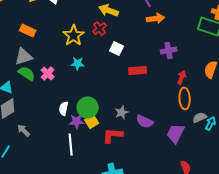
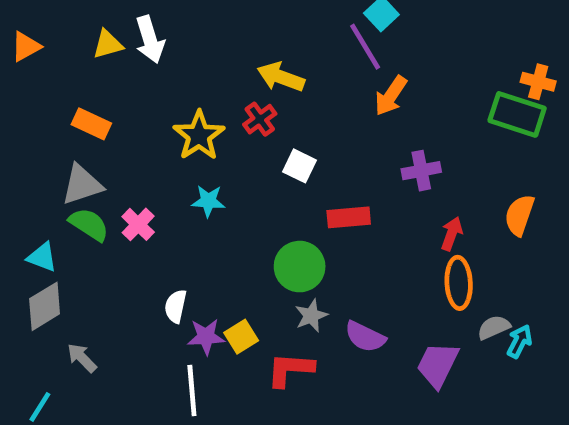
orange arrow: (156, 18) -> (391, 96), turned 132
green circle: (88, 107) -> (300, 267), moved

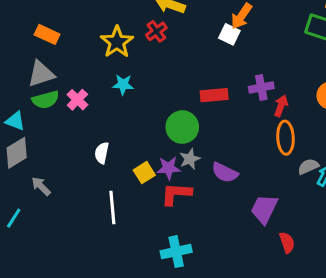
white square: (300, 166) -> (229, 34), moved
purple cross: (421, 171) -> (261, 88), moved
green semicircle: (89, 224) -> (46, 100), turned 132
purple star: (206, 337) -> (169, 168), moved
purple trapezoid: (438, 365) -> (264, 209), moved

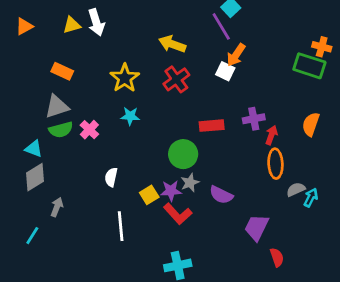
red cross: (156, 31) -> (176, 79), moved, size x1.4
gray arrow: (41, 186) -> (57, 207), turned 66
red L-shape: (176, 194) -> (178, 214), turned -136

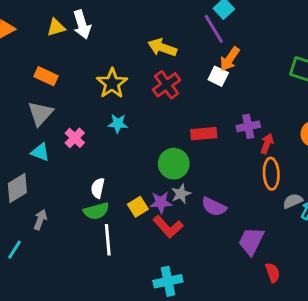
gray triangle: (57, 107) -> (40, 113), turned -30
green semicircle: (61, 130) -> (96, 211), moved
cyan triangle: (34, 149) -> (40, 152), moved

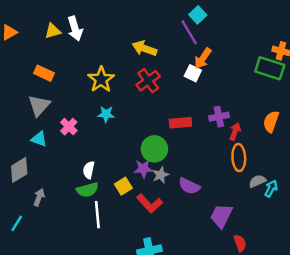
purple star: (161, 202) -> (143, 169), moved

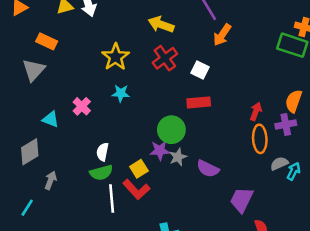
orange rectangle: (44, 73) -> (47, 41), moved
white square: (193, 73) -> (200, 70), moved
gray triangle: (39, 105) -> (34, 70), moved
purple cross: (219, 117) -> (286, 125), moved
red L-shape: (149, 203) -> (136, 189), moved

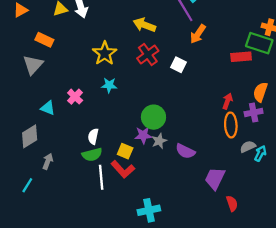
red rectangle: (199, 102) -> (241, 57), moved
yellow square: (139, 169) -> (125, 151), turned -35

